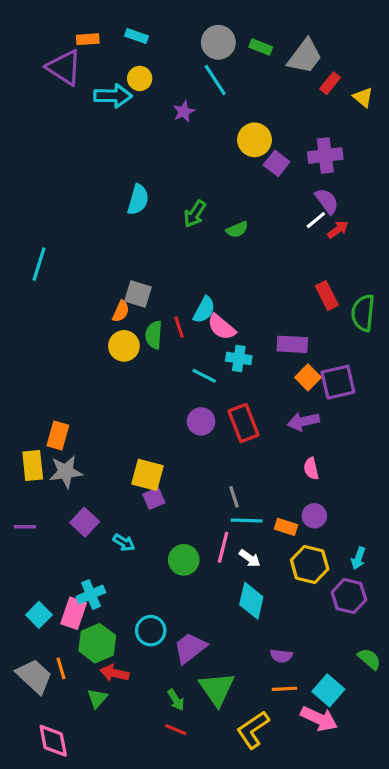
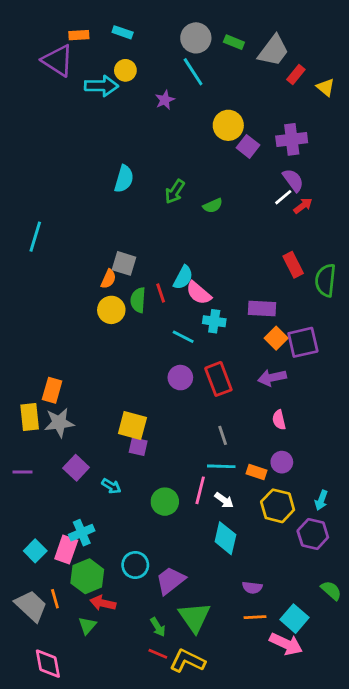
gray line: (234, 497) -> (223, 435), moved
purple square: (154, 498) -> (138, 447), turned 36
yellow L-shape: (253, 730) -> (187, 661), moved, turned 60

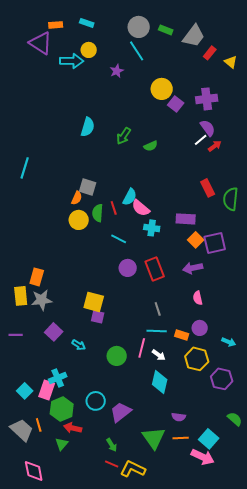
cyan line: (183, 337) -> (119, 239), moved
cyan arrow: (321, 500) -> (229, 342), moved, turned -88
green triangle: (194, 617) -> (154, 438), moved

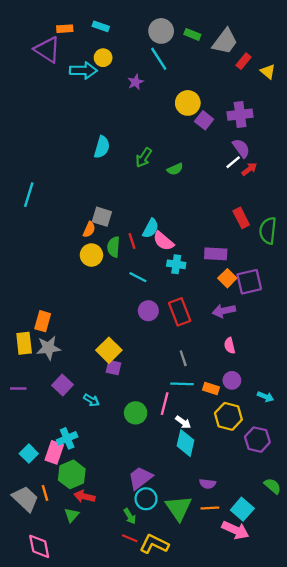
yellow square: (94, 302) -> (109, 350), turned 30
white arrow: (159, 355) -> (183, 422), moved
cyan circle: (96, 401) -> (146, 499), moved

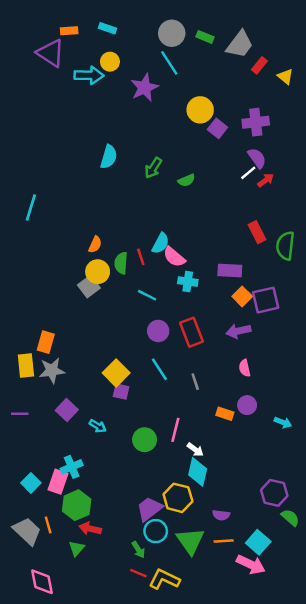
purple star: (136, 82) -> (145, 88), size x1.6
gray square: (102, 217) -> (89, 287), moved, turned 36
cyan line: (182, 384) -> (159, 369), moved, turned 55
yellow hexagon: (228, 416) -> (178, 498), moved
purple hexagon: (257, 440) -> (274, 493), moved

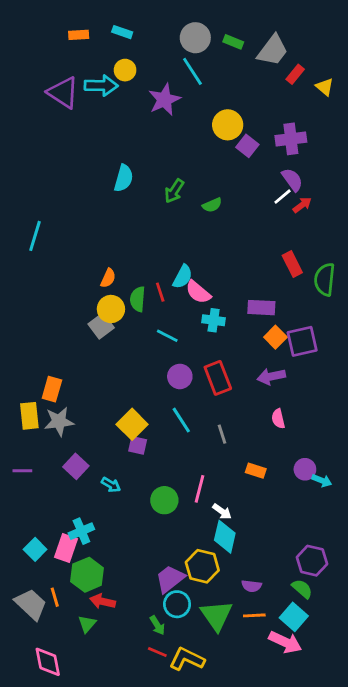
purple triangle: (51, 53) -> (63, 93), moved
purple circle: (247, 405) -> (305, 469), moved
green semicircle: (290, 518) -> (302, 589), moved

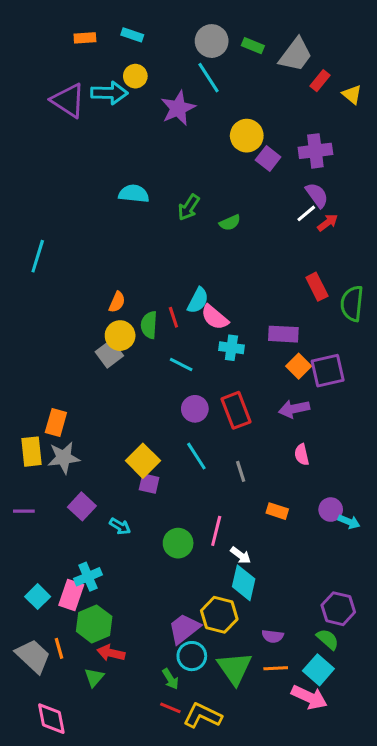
cyan semicircle: (124, 178) -> (134, 194), turned -100

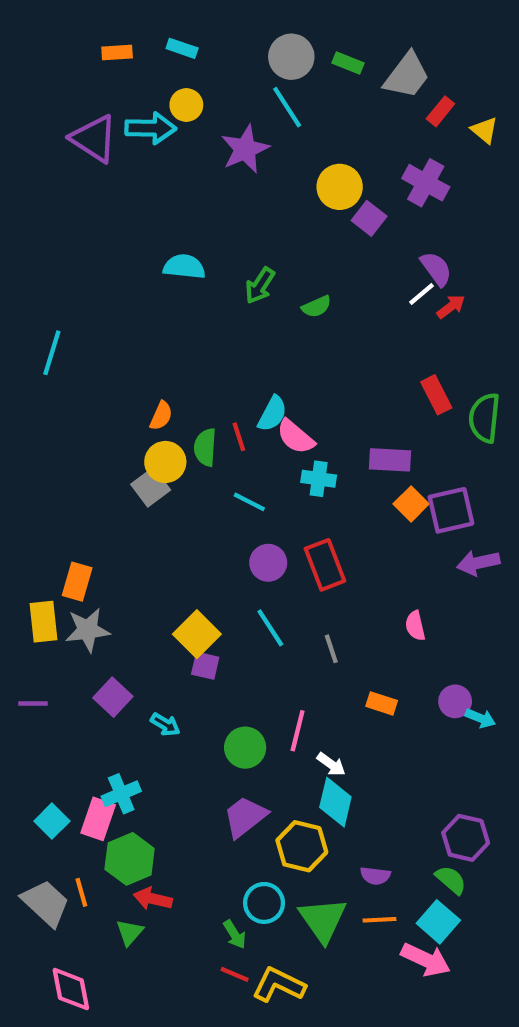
purple cross: (315, 151) -> (426, 183), moved, turned 36
purple arrow: (294, 409) -> (478, 563), moved
purple trapezoid: (184, 629) -> (245, 817), moved

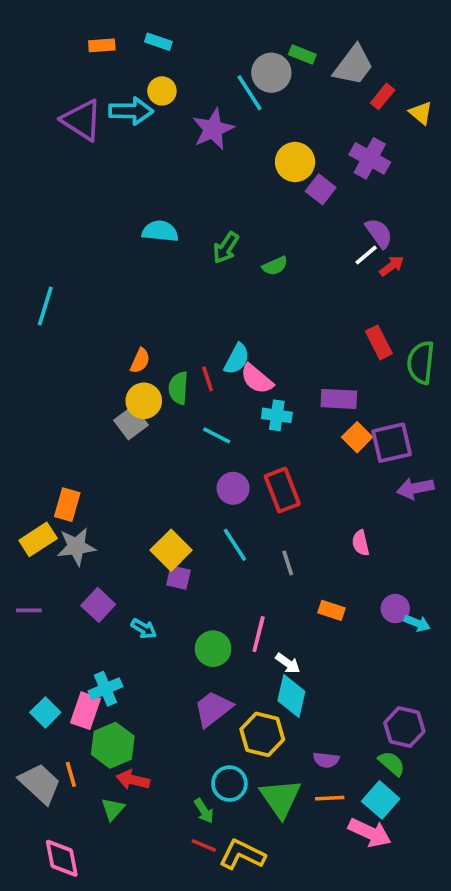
gray circle: (291, 57) -> (271, 73), moved
yellow rectangle: (44, 622) -> (38, 539), turned 63

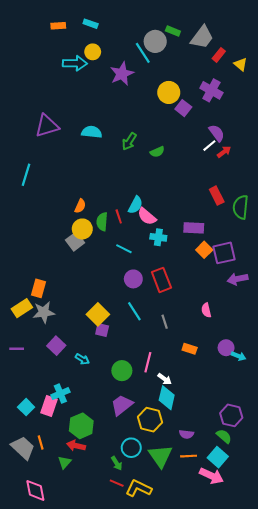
purple triangle: (82, 120) -> (47, 126), moved, turned -50
green hexagon: (113, 745) -> (81, 426), moved

